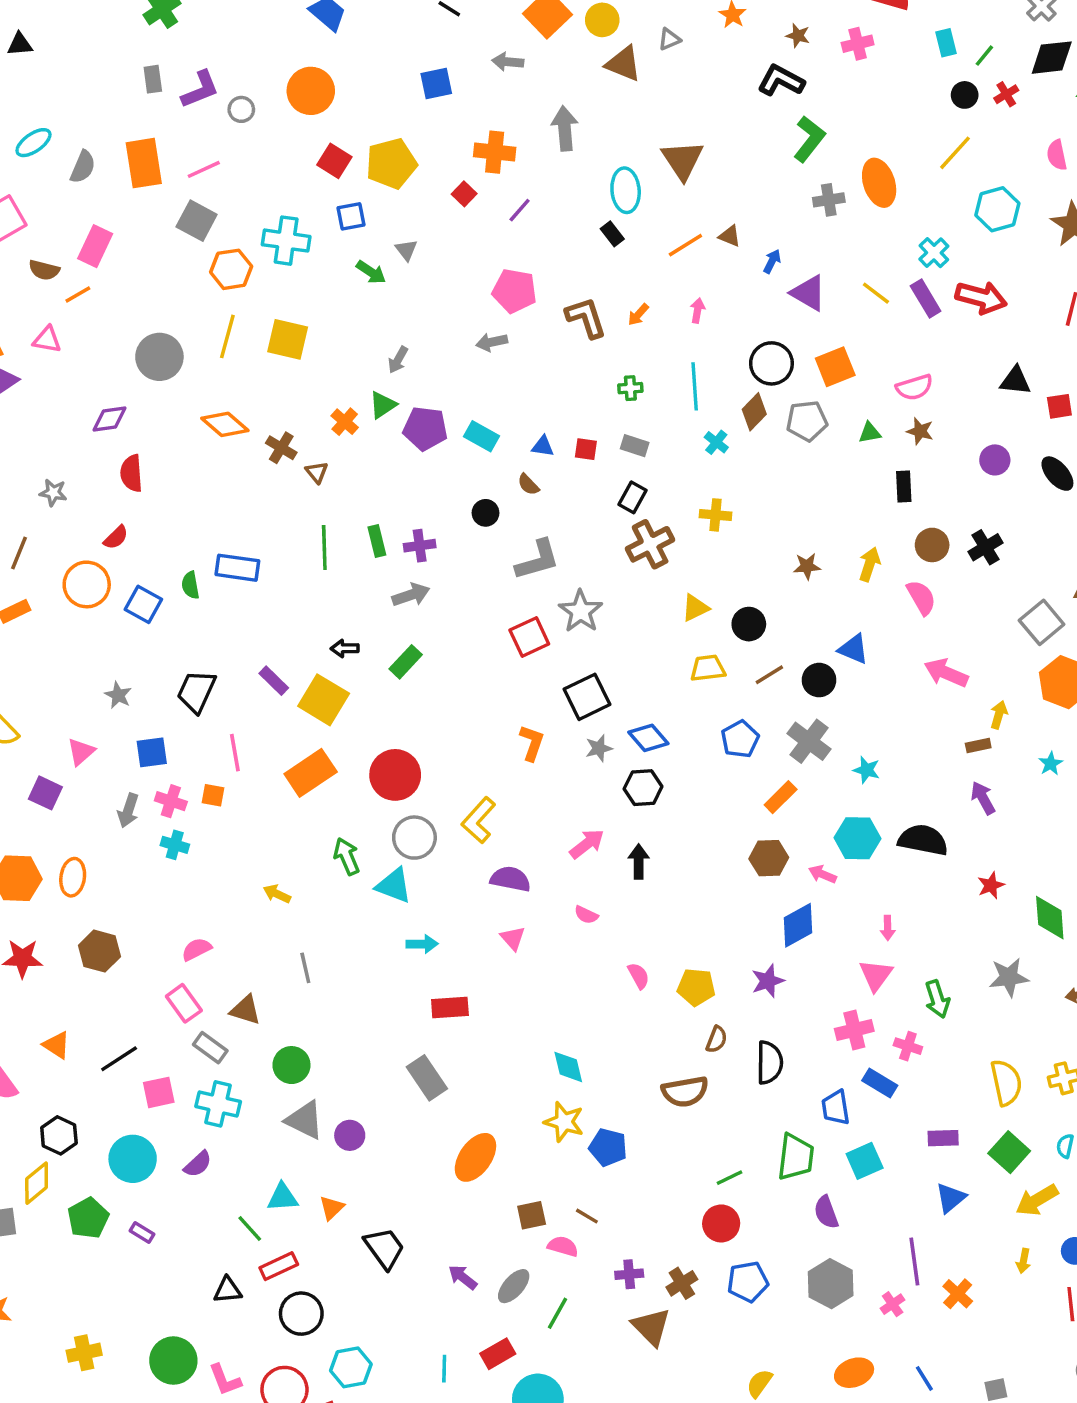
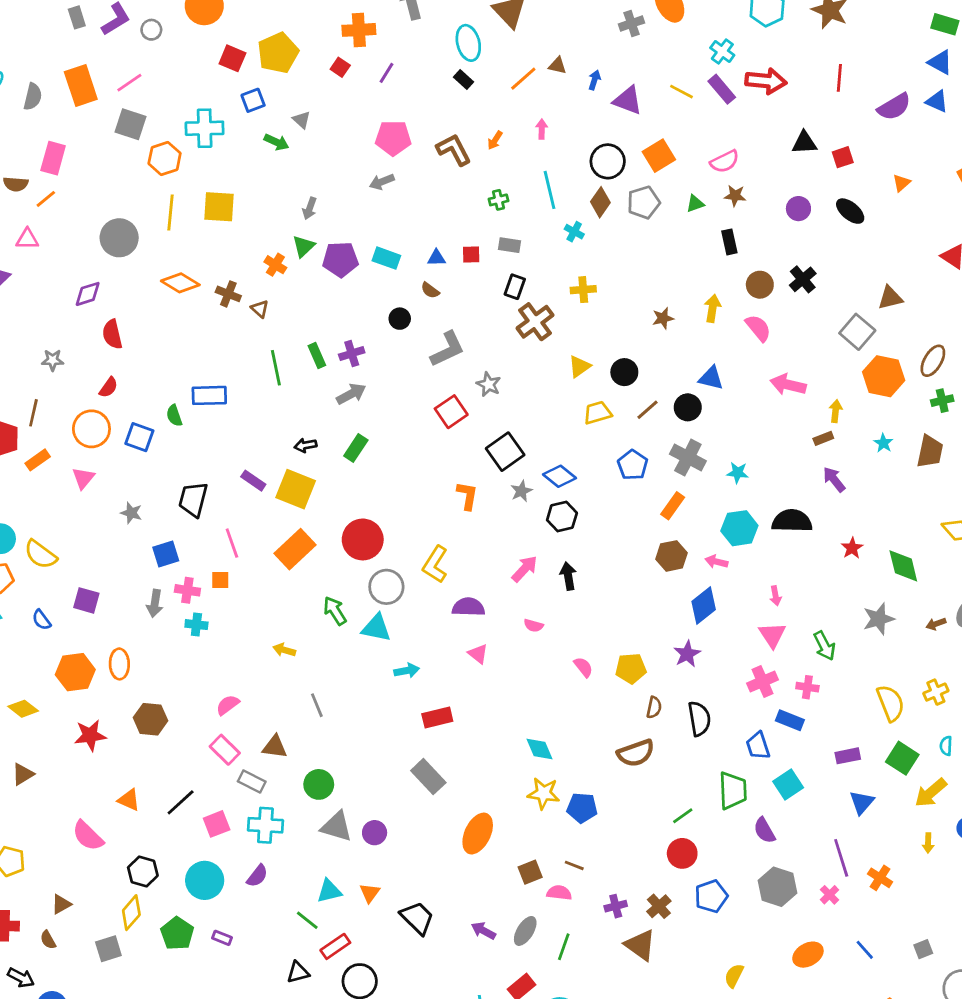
gray star: (581, 611) -> (489, 384), size x0.7
pink triangle: (81, 752) -> (83, 478), moved

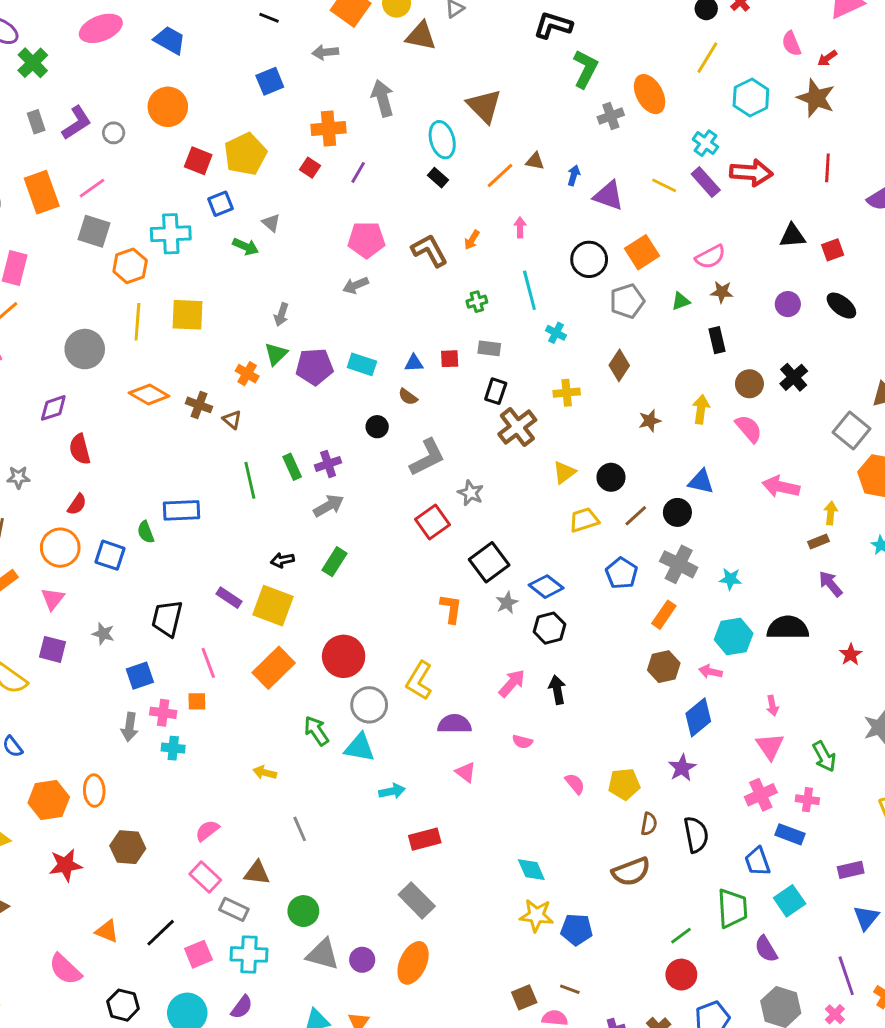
brown diamond: (600, 202) -> (619, 365), moved
purple square: (86, 600) -> (53, 649), moved
orange ellipse: (478, 834) -> (413, 963), moved

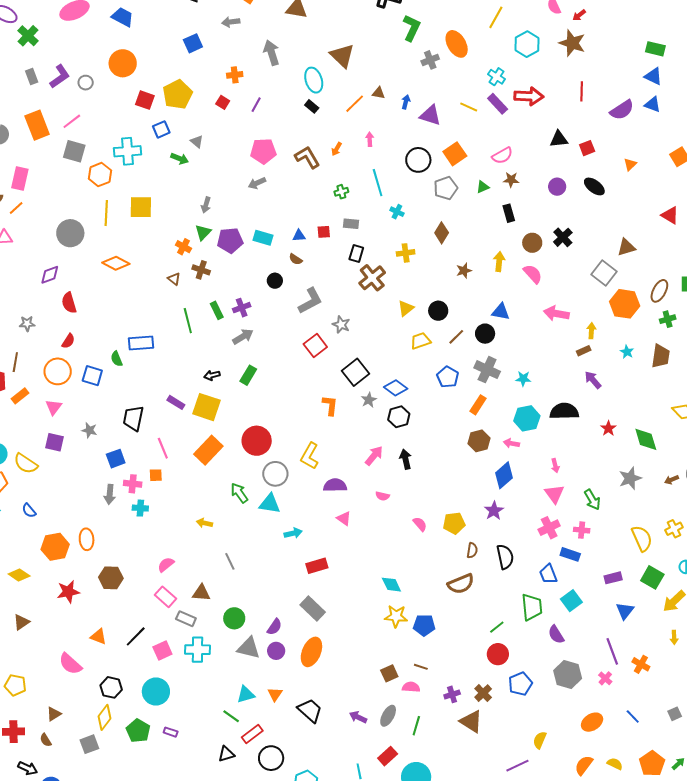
orange cross: (329, 129) -> (235, 75), size x0.7
brown cross: (199, 405) -> (201, 270), moved
purple semicircle: (242, 1007) -> (274, 627), moved

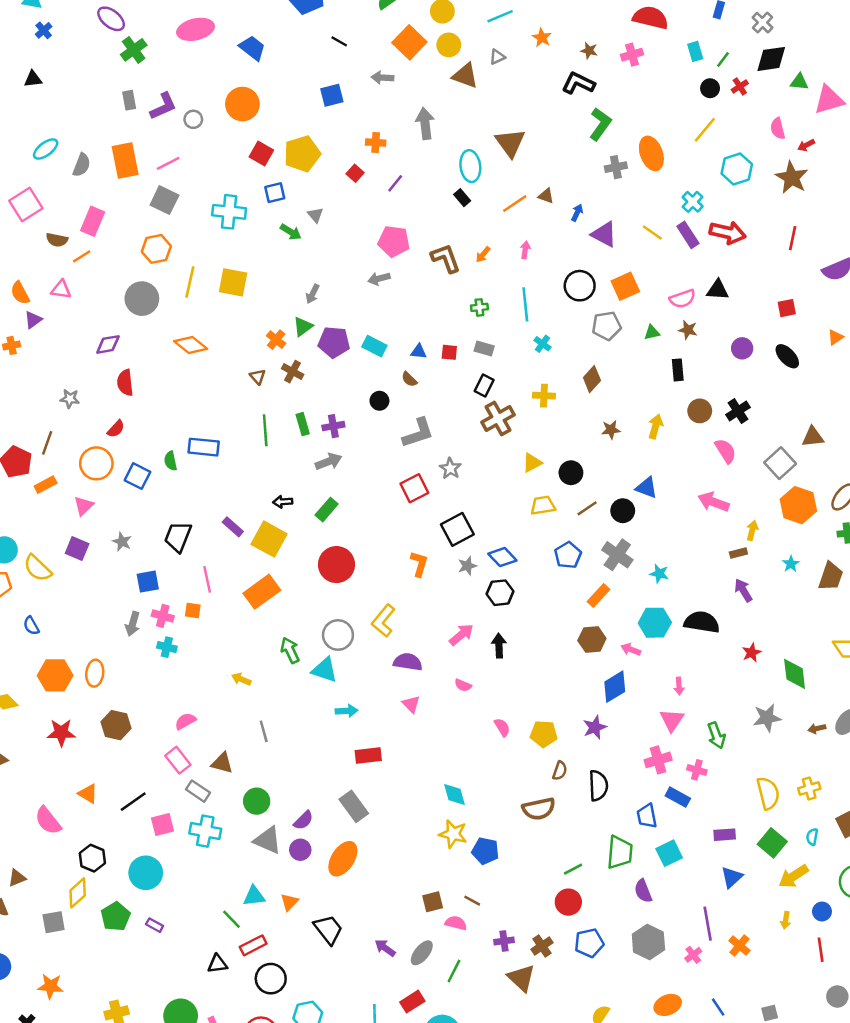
black triangle: (559, 139) -> (718, 290), moved
orange hexagon: (100, 175) -> (156, 249), moved
pink semicircle: (533, 274) -> (725, 451), moved
red circle: (257, 441) -> (336, 565), moved

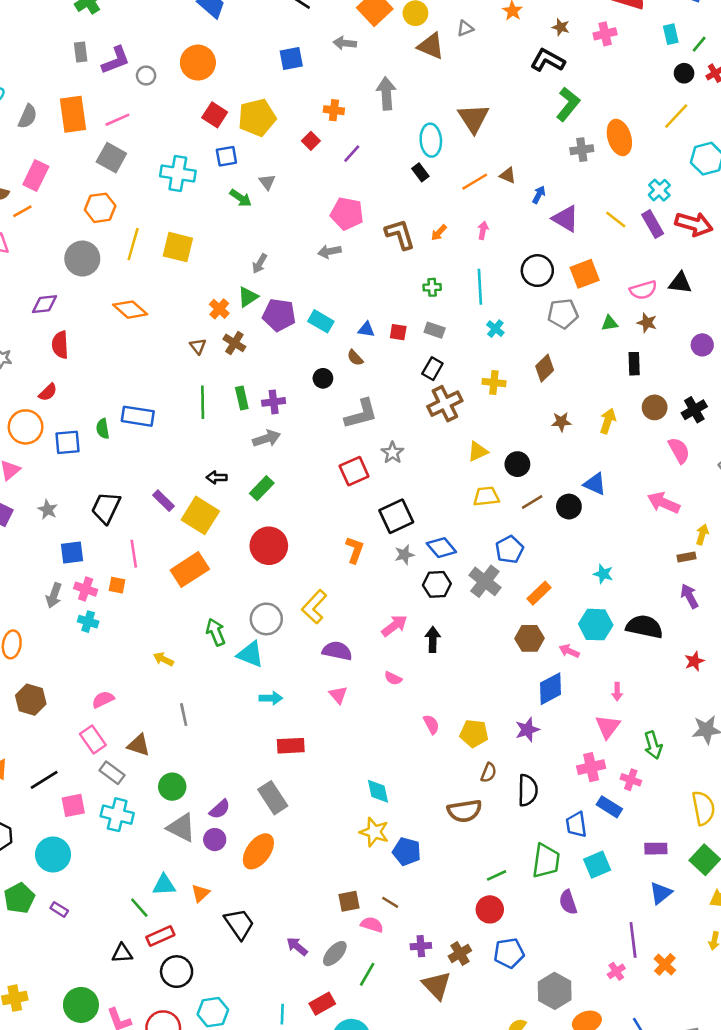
blue square: (137, 476) -> (67, 442), turned -35
gray cross: (617, 555) -> (485, 581), moved
gray hexagon: (648, 942) -> (555, 991), moved

